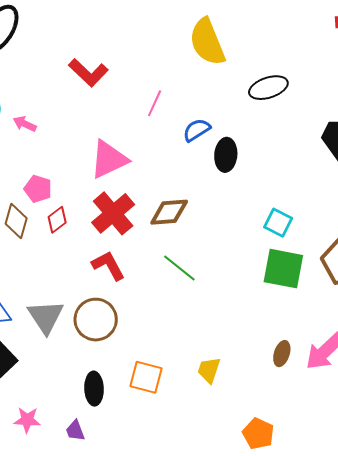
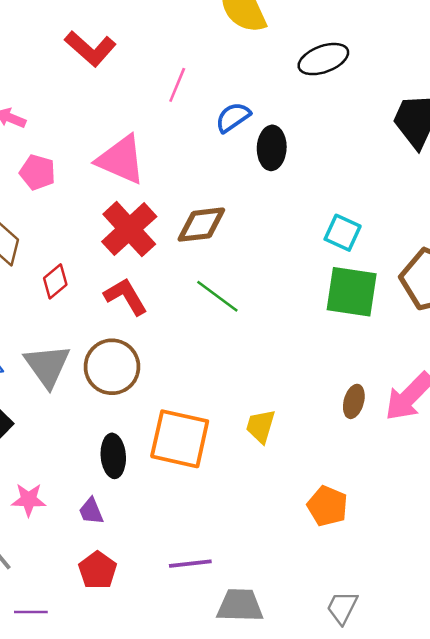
pink triangle: (109, 159) -> (121, 160), turned 51
pink pentagon: (38, 189) -> (38, 172), moved
red diamond: (57, 220) -> (55, 281), moved
orange square: (146, 377) -> (180, 439), size x1.4

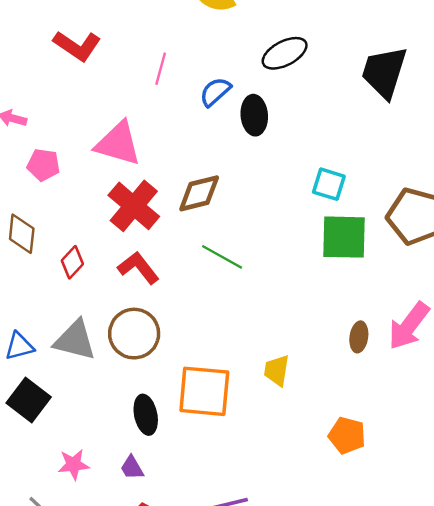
black ellipse: (323, 59) -> (285, 53), moved
gray triangle: (47, 366) -> (75, 340), turned -33

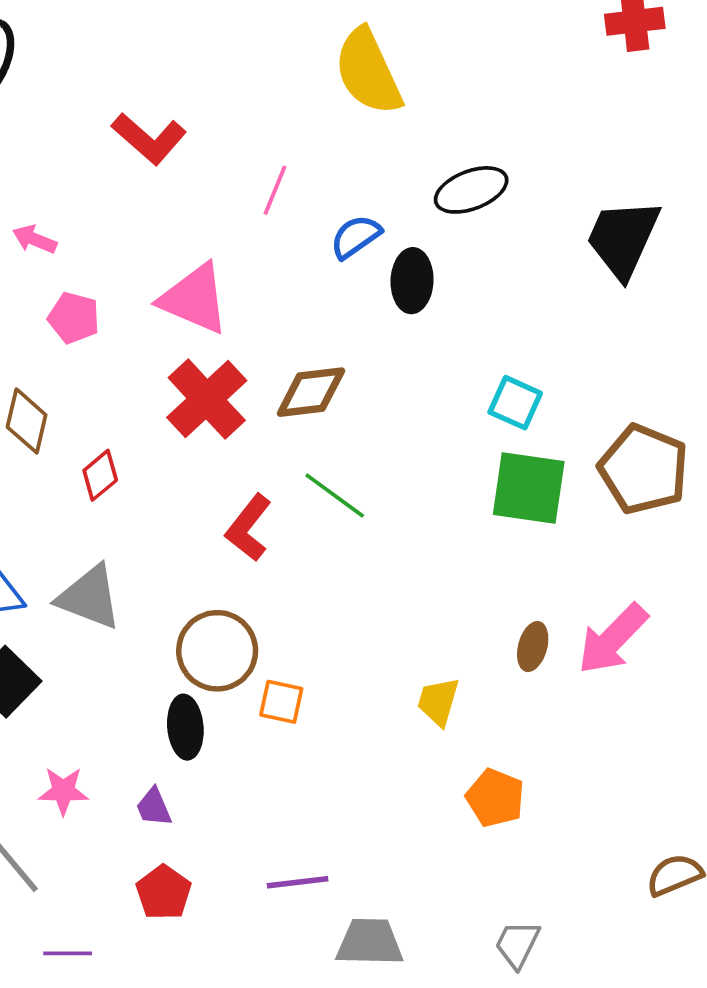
red L-shape: (138, 268) -> (248, 528), moved, turned -111
brown circle: (134, 334) -> (217, 651), moved
yellow trapezoid: (277, 370) -> (438, 702), moved
orange square: (204, 391) -> (281, 702), size x0.5

